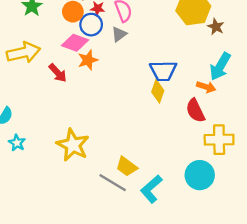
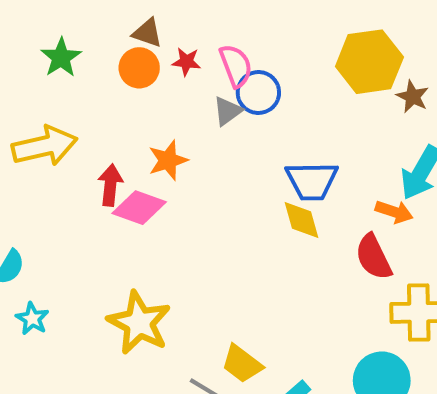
blue circle: (91, 25) -> (258, 93), moved
pink diamond: (75, 43) -> (139, 208), moved
red arrow: (58, 73) -> (110, 185), turned -132
yellow diamond: (158, 91) -> (302, 220), turned -35

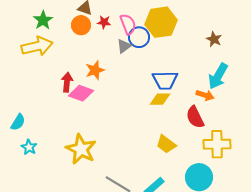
yellow hexagon: (369, 62) -> (161, 22), moved
yellow arrow: (45, 146) -> (37, 46), moved
yellow diamond: (302, 220) -> (160, 99), turned -75
yellow trapezoid: (242, 364) -> (166, 144), moved

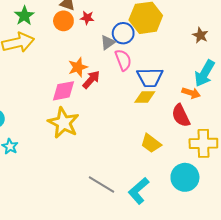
pink semicircle: (128, 24) -> (123, 60), moved
red arrow: (67, 82) -> (91, 80), moved, turned 36
pink diamond: (81, 93) -> (63, 91), turned -30
yellow star: (81, 149) -> (63, 123), moved

